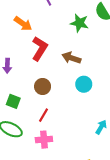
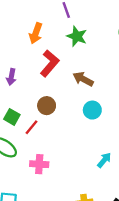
green star: (79, 23) -> (77, 36), moved
orange arrow: (23, 24) -> (36, 33), turned 66
red line: (43, 115) -> (31, 127), moved

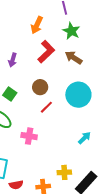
brown arrow: (83, 79) -> (74, 58), moved
cyan circle: (92, 110) -> (78, 95), size x1.6
red line: (31, 127) -> (46, 107), moved

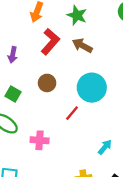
red line: (46, 107) -> (72, 113), moved
cyan arrow: (84, 138) -> (105, 147), moved

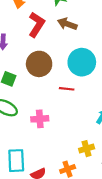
brown circle: (47, 83) -> (39, 64), size x1.5
red line: (72, 113) -> (67, 89), turned 64

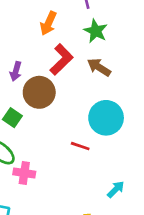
brown circle: (39, 64) -> (39, 92), moved
pink cross: (40, 119) -> (24, 173), moved

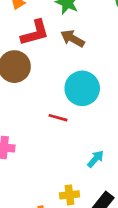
red L-shape: (61, 59) -> (35, 33), turned 32

